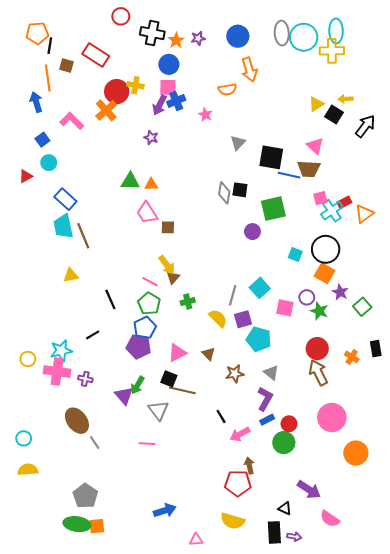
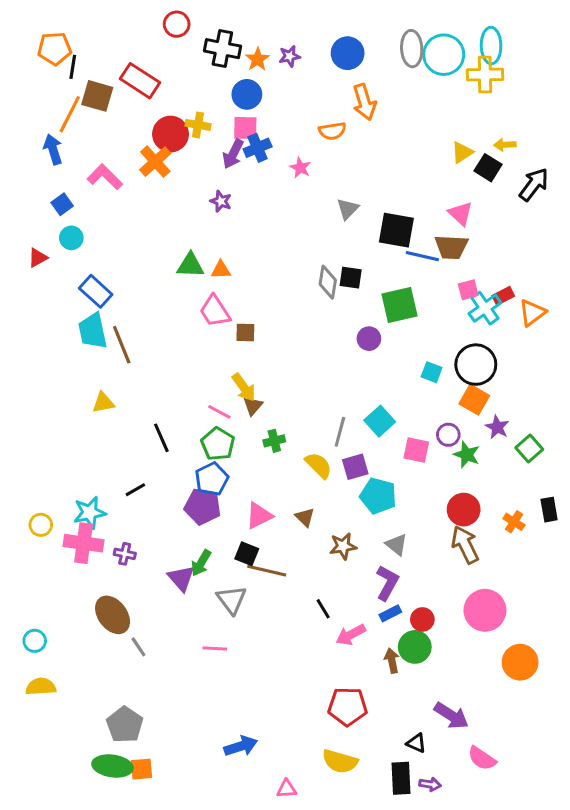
brown square: (67, 65) -> (97, 96), size x1.5
orange line: (48, 78) -> (70, 114), turned 35
brown arrow: (249, 466) -> (392, 661), moved

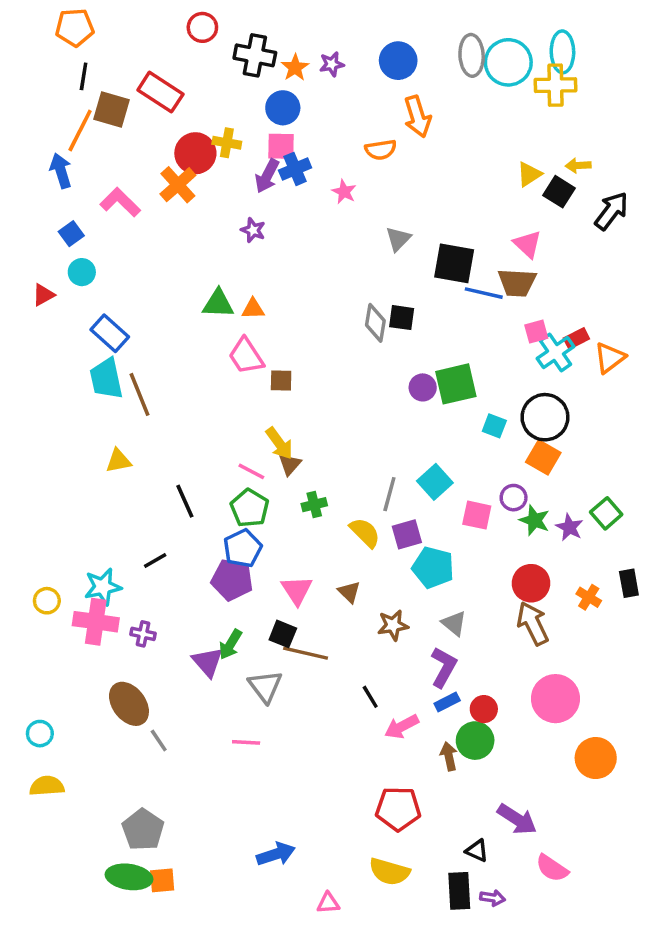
orange pentagon: (55, 49) -> (75, 27), moved
green square: (399, 305) -> (456, 384), moved
purple star: (497, 427) -> (569, 527), moved
pink triangle: (259, 516) -> (297, 590), turned -36

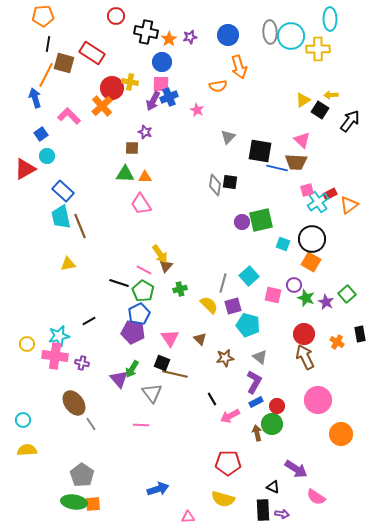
cyan ellipse: (562, 52) -> (330, 19), moved
red triangle: (43, 295) -> (25, 169), size x1.6
brown square: (281, 380) -> (132, 148), moved
black line: (185, 501) -> (119, 283), moved, turned -48

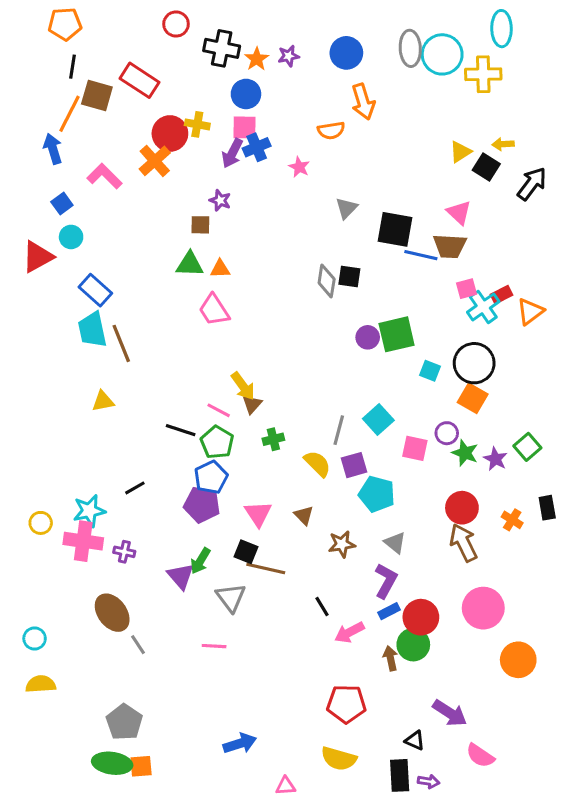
red circle: (277, 406) -> (421, 617), size x1.5

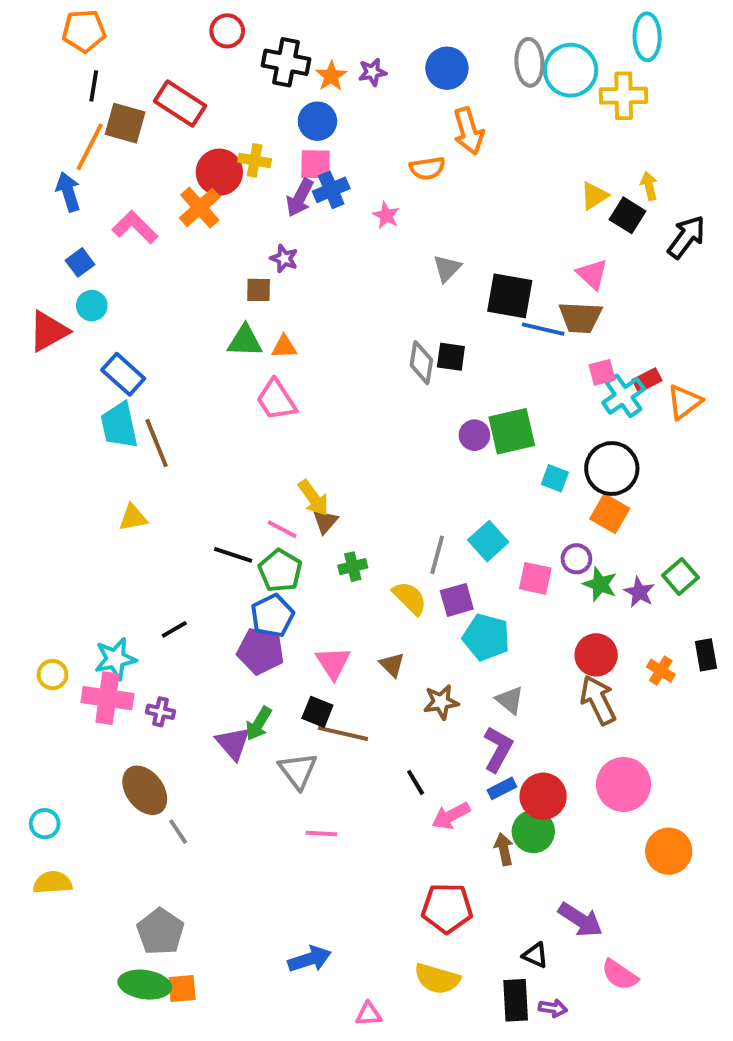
yellow arrow: (503, 144) -> (649, 186), turned 80
pink line: (214, 646) -> (321, 833), moved

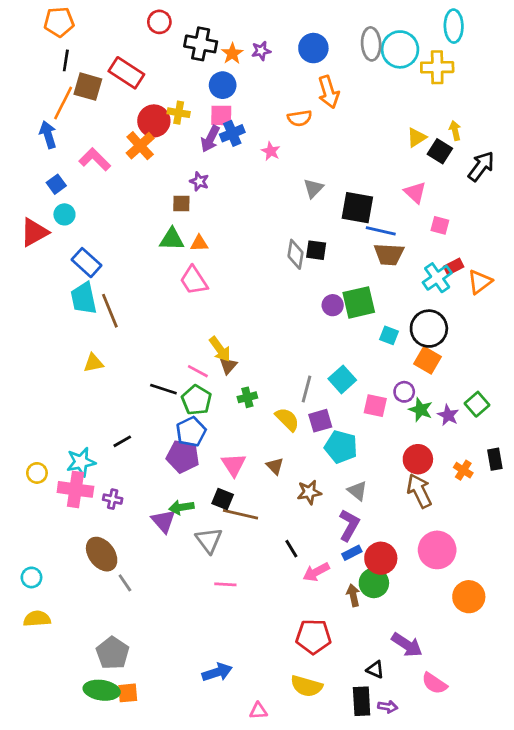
brown trapezoid: (580, 317) -> (389, 254), moved
pink square: (602, 372) -> (440, 225), moved, turned 30
green arrow: (259, 724) -> (181, 507), turned 50

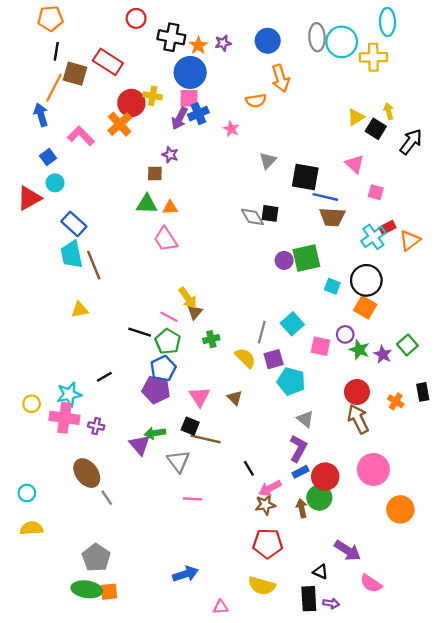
blue circle: (223, 85) -> (190, 72), size x1.4
gray diamond: (296, 254) -> (252, 217), turned -40
brown star: (309, 492) -> (265, 505), moved

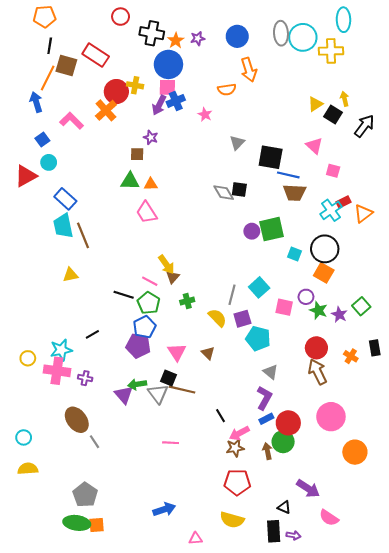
gray triangle: (178, 461) -> (158, 394), moved

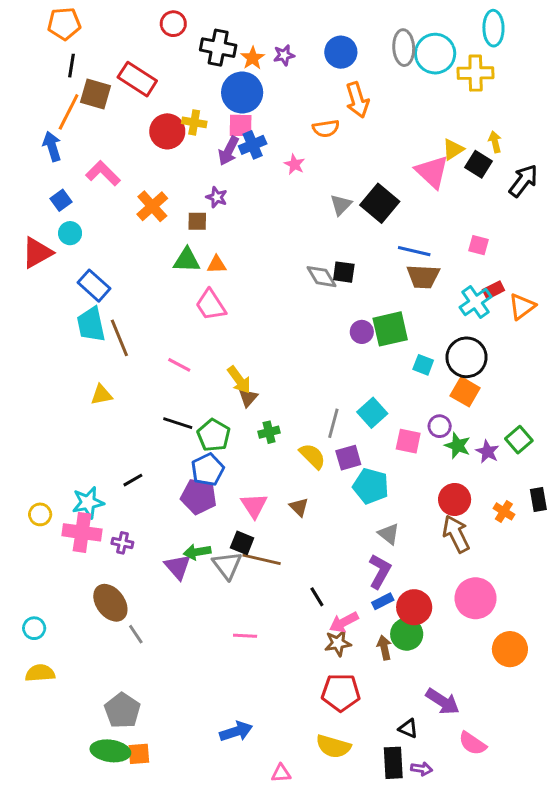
orange cross: (106, 110) -> (152, 206), moved
pink triangle: (314, 146) -> (432, 172), moved, size x1.4
black square: (271, 157) -> (380, 203), moved, turned 30
pink line: (150, 281) -> (179, 365), moved

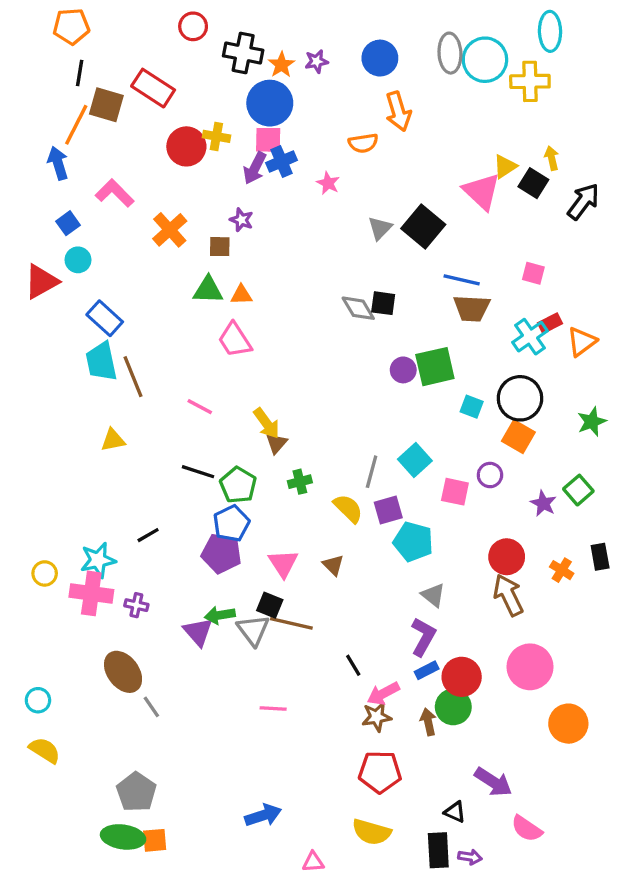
green star: (458, 446) -> (592, 422), moved, turned 30
yellow semicircle: (40, 673) -> (45, 750), turned 36

